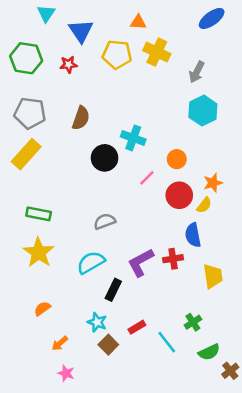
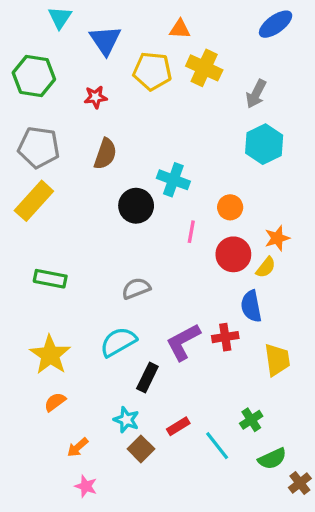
red star: (68, 65) -> (96, 97), moved
pink line: (147, 178) -> (191, 232), turned -35
yellow star: (39, 253) -> (50, 355), moved

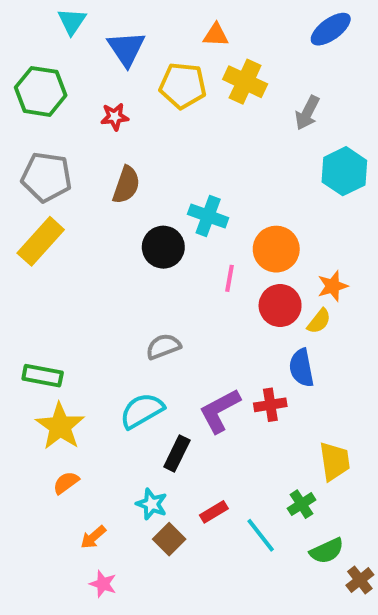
cyan hexagon: (264, 144) -> (344, 171), moved
orange circle: (230, 207) -> (276, 249), size x1.5
green rectangle: (50, 279) -> (43, 376), moved
yellow trapezoid: (277, 360) -> (335, 461), moved

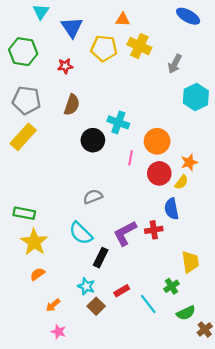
blue ellipse: (331, 29) -> (188, 16), turned 65
cyan semicircle: (142, 411) -> (81, 233), turned -105

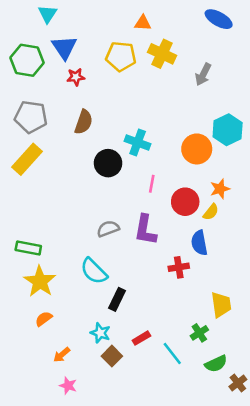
blue triangle: (72, 27) -> (64, 47), moved
cyan hexagon: (196, 97) -> (228, 130), moved
orange circle: (157, 141) -> (197, 149), moved
purple L-shape: (125, 233) -> (145, 230), moved, turned -52

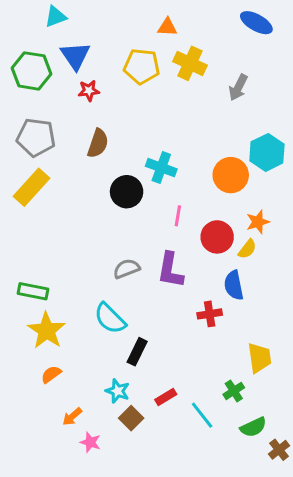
cyan triangle: (48, 14) -> (56, 17), turned 36
pink star: (68, 386) -> (90, 442), moved

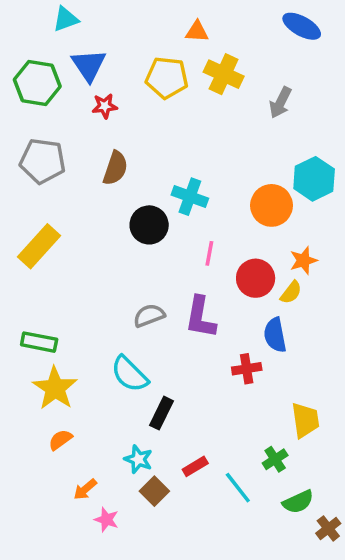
yellow rectangle: (31, 187) -> (39, 246), moved

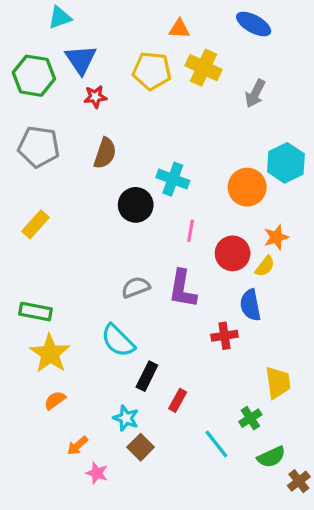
blue ellipse: (302, 26) -> (254, 24), moved
yellow rectangle: (39, 246) -> (36, 224), size x0.7
red rectangle: (195, 466) -> (178, 400), moved, turned -30

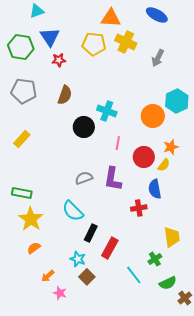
orange triangle: (179, 29) -> (111, 18), size x1.5
red rectangle: (178, 400) -> (110, 248), size x1.5

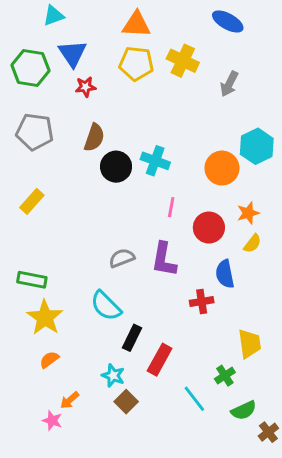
orange triangle: (111, 18) -> (136, 24), moved
black circle: (84, 127) -> (116, 167), moved
yellow semicircle: (164, 165) -> (252, 243), moved
pink star: (60, 293) -> (52, 421), moved

